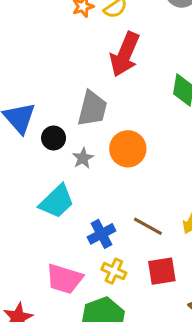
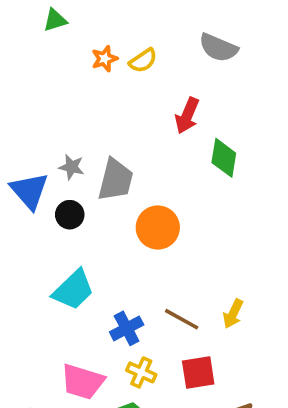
red arrow: (125, 54) -> (187, 116), moved, size x0.7
gray star: (83, 158) -> (72, 167), moved, turned -30

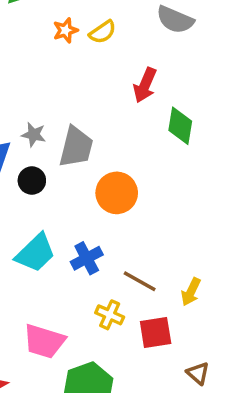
yellow arrow: (233, 314) -> (191, 292), moved
blue cross: (127, 328) -> (87, 258), moved
yellow cross: (141, 372) -> (110, 315), moved

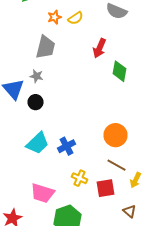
gray trapezoid: (76, 147) -> (46, 47), moved
orange circle: (117, 193) -> (116, 135), moved
brown line: (140, 281) -> (116, 165), moved
yellow arrow: (191, 292) -> (136, 180), moved

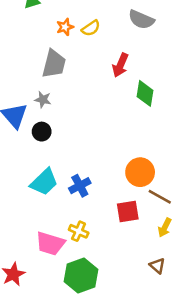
brown line: (116, 165) -> (160, 197), moved
yellow cross: (80, 178) -> (79, 231), moved
red square: (106, 188) -> (128, 212), moved

